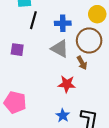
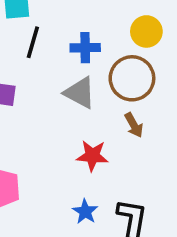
brown arrow: (82, 63) -> (134, 125), moved

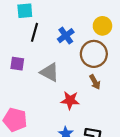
blue cross: (85, 48) -> (66, 36), turned -35
gray triangle: (80, 93) -> (50, 72), moved

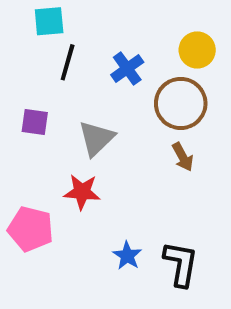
gray triangle: (50, 72) -> (96, 138), turned 48
red star: (70, 100) -> (82, 192), moved

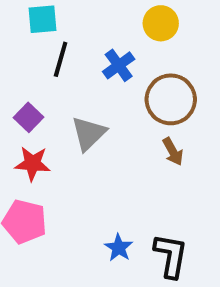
yellow circle: (197, 50) -> (161, 23), moved
purple square: (35, 122) -> (28, 117), turned 36
red star: (82, 192) -> (33, 164), moved

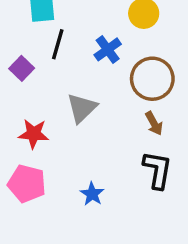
purple square: (28, 117) -> (22, 68), moved
blue star: (119, 248) -> (92, 194), moved
black L-shape: (171, 256) -> (157, 170), moved

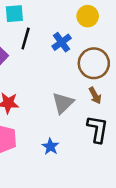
gray triangle: (82, 108) -> (63, 103), moved

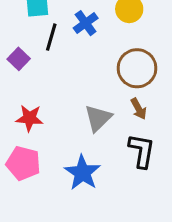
blue cross: (62, 42) -> (86, 23), moved
blue star: (50, 146) -> (82, 173), size x1.6

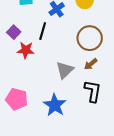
black line: (51, 37) -> (43, 31), moved
brown arrow: (139, 109) -> (91, 64), turned 80
red star: (30, 118) -> (26, 50), moved

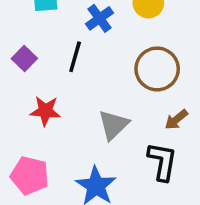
red star: (26, 50) -> (45, 111), moved
brown arrow: (91, 64) -> (176, 120), moved

